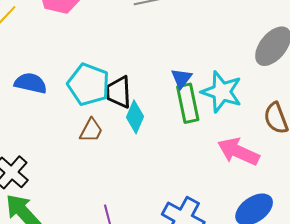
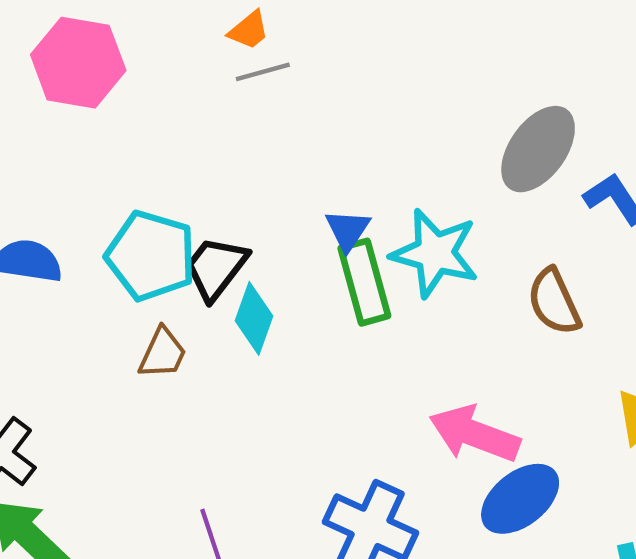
black trapezoid: (119, 92) -> (216, 268), turned 44
pink arrow: (238, 152) -> (474, 434), moved

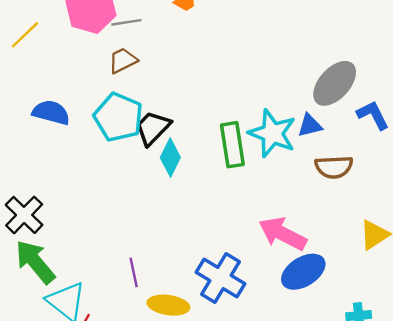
gray line: (263, 72) -> (126, 22), moved
blue triangle: (348, 230) -> (310, 125), moved, turned 36
brown semicircle: (554, 302) -> (334, 167), turned -75
brown trapezoid: (163, 353) -> (123, 60), moved, turned -148

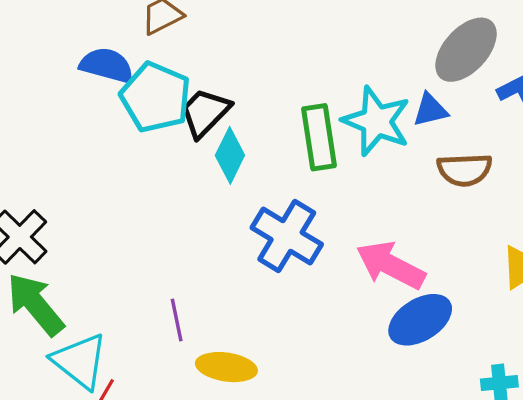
blue semicircle: (51, 112) -> (107, 65), moved
blue cross: (221, 278) -> (287, 236), moved

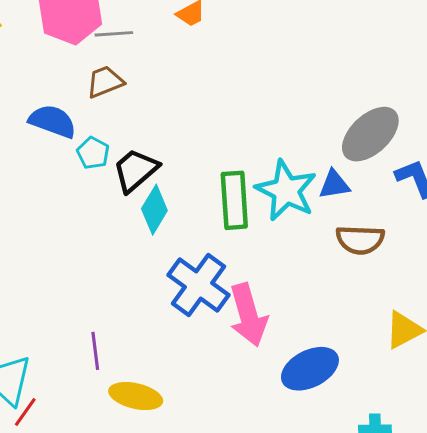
cyan pentagon: (155, 97) -> (93, 153), size x0.5
pink arrow: (391, 265) -> (248, 315), moved, turned -138

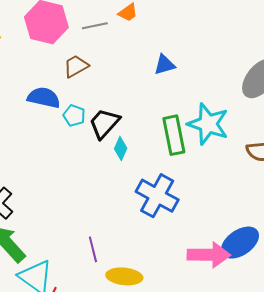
gray line: (114, 34) -> (95, 26), moved
blue triangle: (334, 185) -> (165, 65), moved
cyan diamond: (154, 210) -> (121, 149), size x0.7
pink arrow: (248, 315) -> (209, 255), moved, turned -66

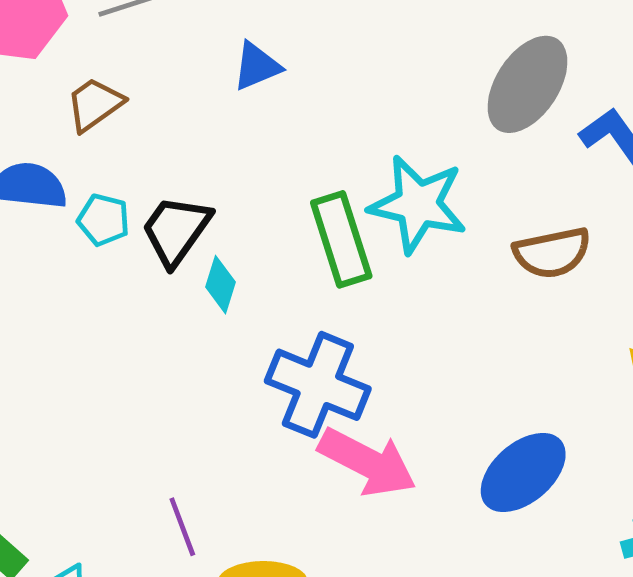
blue triangle: (165, 65) -> (257, 66), moved
pink arrow: (209, 255) -> (367, 462), moved, turned 33

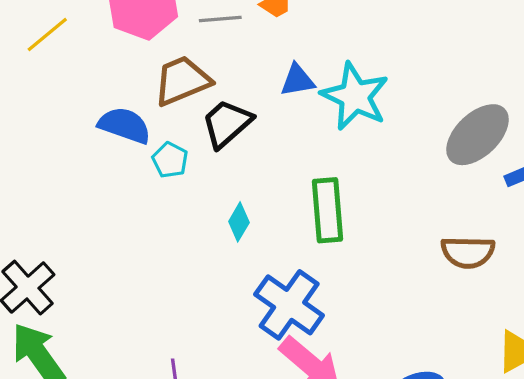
brown trapezoid: (95, 104) -> (182, 81), size x1.4
cyan star: (418, 204) -> (355, 96), moved
black trapezoid: (176, 230) -> (227, 123), moved

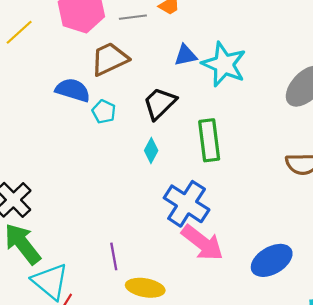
black trapezoid: (227, 123) -> (160, 103), moved

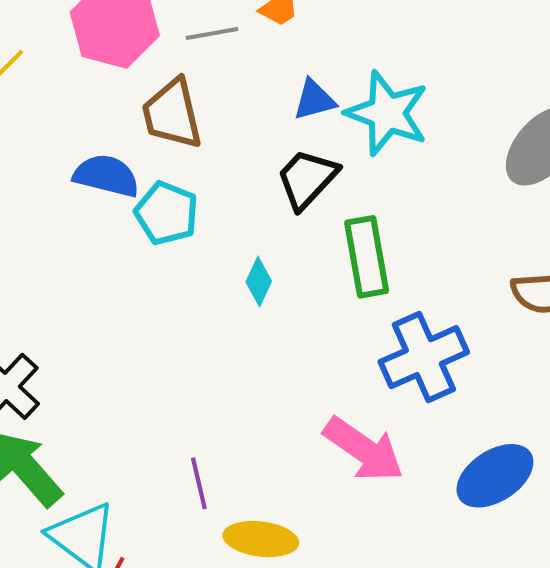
brown trapezoid: (109, 59) -> (172, 114), turned -75
black trapezoid: (160, 103) -> (307, 179), moved
cyan pentagon: (104, 112) -> (167, 213), size x1.4
blue cross: (187, 204) -> (424, 357), moved, turned 36

